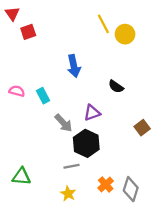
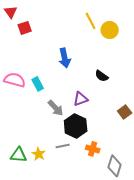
pink semicircle: (17, 91) -> (15, 80), size x1.5
orange cross: (106, 184) -> (93, 149), moved, turned -32
yellow star: (68, 194) -> (39, 154), moved

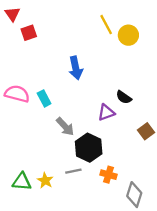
black semicircle: (102, 76) -> (124, 97), moved
purple triangle: (81, 99) -> (106, 112), moved

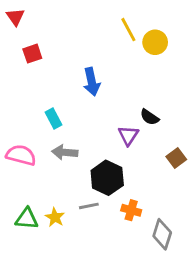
red square: (29, 33) -> (32, 54), moved
pink semicircle: (17, 94) -> (21, 155), moved
purple triangle: (106, 112) -> (128, 135), turned -36
gray arrow: (65, 127) -> (65, 152), moved, turned 138

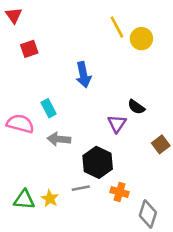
pink semicircle: (21, 155) -> (20, 124), moved

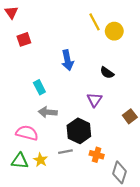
black semicircle: (136, 107) -> (107, 73), moved
pink semicircle: (20, 124) -> (27, 133), moved

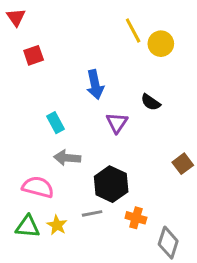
purple triangle: (95, 100) -> (117, 123), moved

